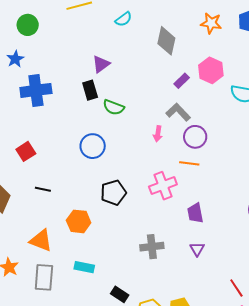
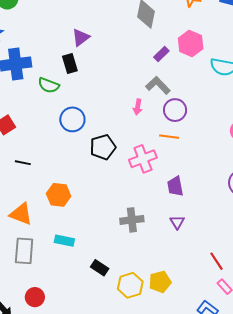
green semicircle: (114, 107) -> (49, 85), moved
black pentagon: (113, 193) -> (103, 147), moved

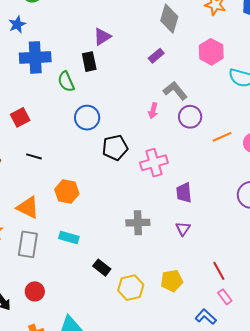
purple rectangle: (161, 54) -> (156, 56), moved
green semicircle: (49, 85) -> (66, 82), turned 40
orange line: (169, 137) -> (222, 137), moved, turned -36
yellow pentagon: (160, 282) -> (172, 281), moved

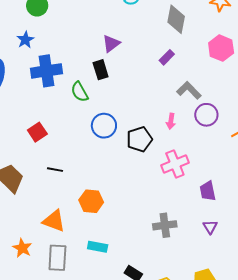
pink arrow: (153, 111) -> (171, 121), moved
black pentagon: (115, 148) -> (139, 139), moved

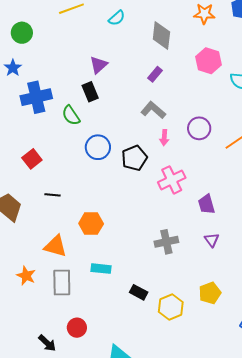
gray L-shape: (189, 90) -> (153, 110), moved

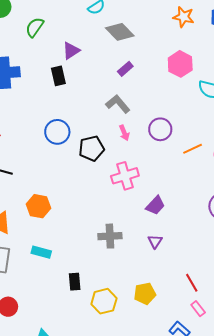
gray diamond: (161, 36) -> (120, 32), moved, turned -60
green semicircle: (71, 115) -> (35, 27), moved, turned 60
pink arrow: (164, 138) -> (124, 133), turned -35
purple trapezoid: (206, 204) -> (155, 205), turned -130
black rectangle: (139, 292) -> (75, 282), turned 48

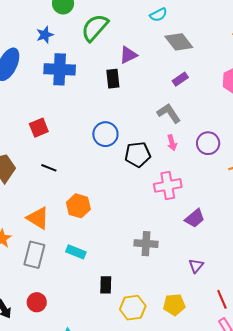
green semicircle: (35, 27) -> (95, 28), size x1.4
purple triangle: (155, 241) -> (196, 266), moved

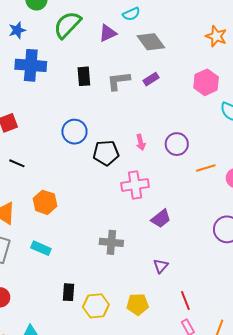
purple triangle: (128, 55) -> (108, 33), moved
gray L-shape: (169, 113) -> (118, 81), moved, turned -65
black rectangle: (106, 285) -> (68, 292), moved

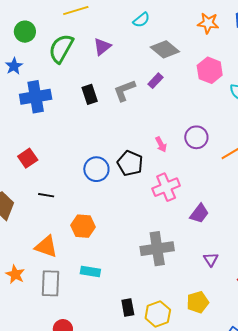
cyan semicircle: (131, 14) -> (141, 20), moved
gray diamond: (151, 42) -> (165, 49), moved
blue circle: (74, 132) -> (96, 169), moved
black pentagon: (106, 153) -> (130, 163), turned -30
gray cross: (111, 242) -> (157, 249), size x1.4

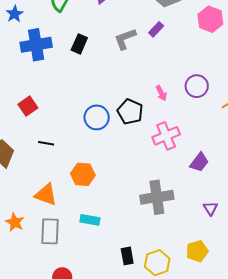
black rectangle: (90, 94) -> (79, 44), moved, turned 42

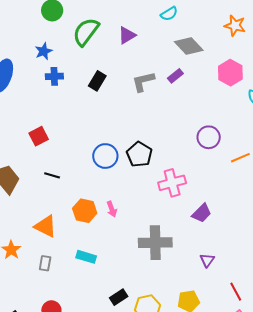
blue star: (15, 14) -> (44, 51), moved
blue cross: (36, 45) -> (54, 76), size x0.6
pink arrow: (161, 93) -> (112, 209), moved
gray rectangle: (50, 231) -> (45, 263), size x0.6
black rectangle: (127, 256) -> (119, 297), turned 60

